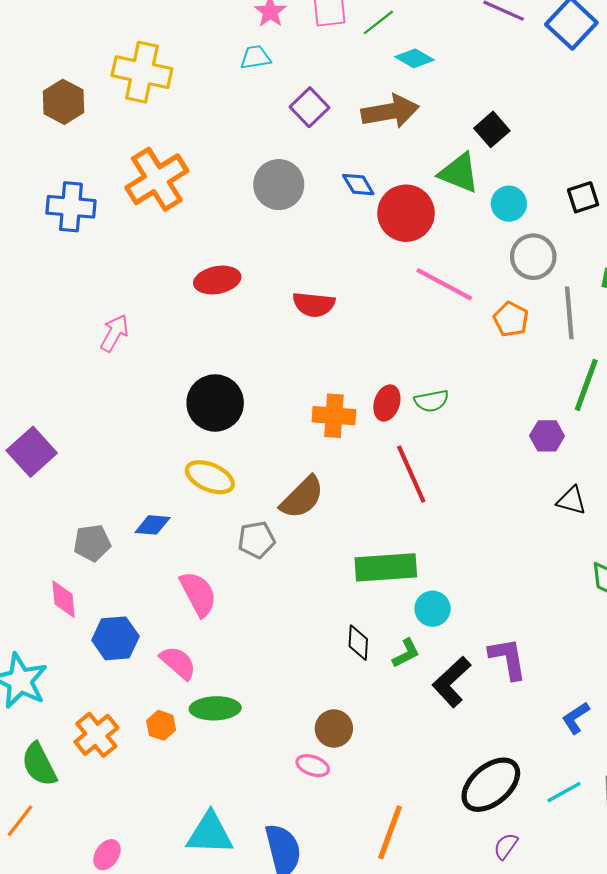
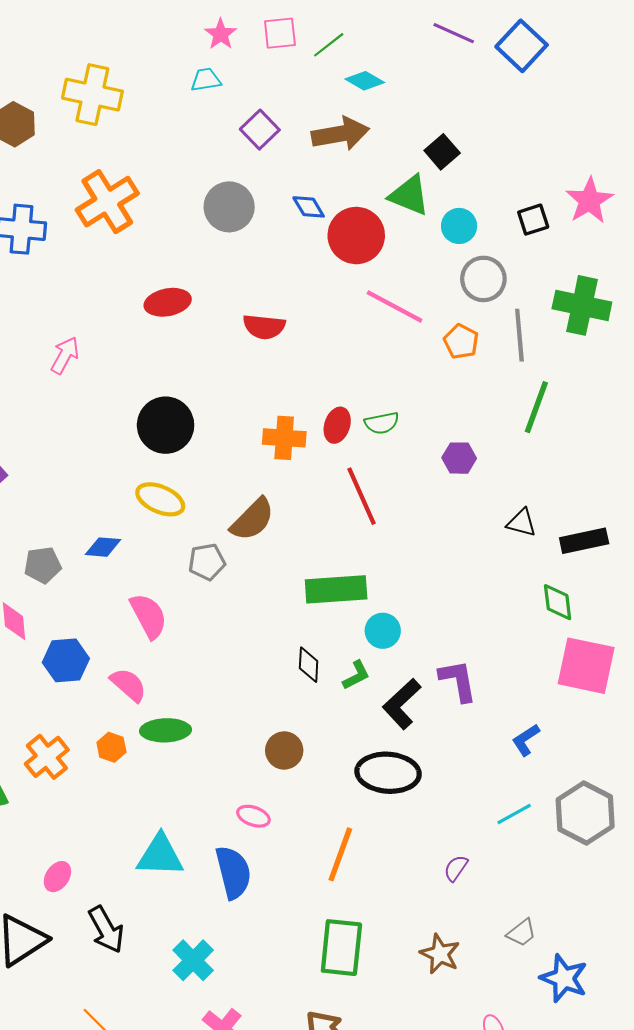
purple hexagon: (547, 436) -> (459, 458), moved
pink ellipse: (313, 766) -> (253, 816), moved
black ellipse: (491, 785) -> (388, 773), moved, turned 44

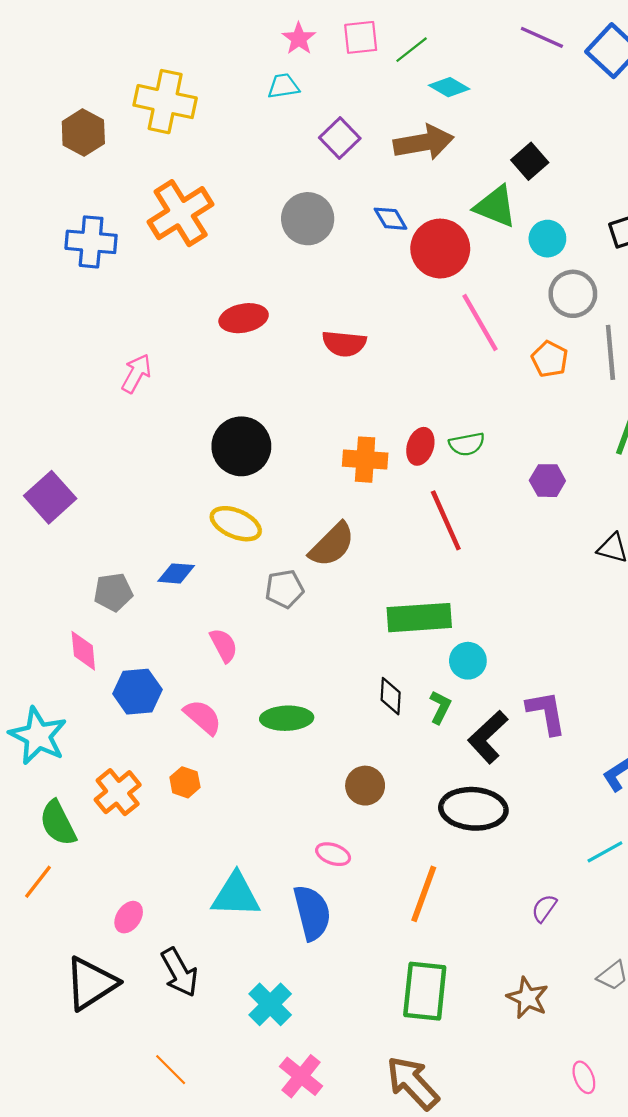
pink line: (394, 307) -> (480, 323), turned 32
pink semicircle: (149, 616) -> (224, 645), size x0.7
green L-shape: (356, 675) -> (440, 707), turned -36
green ellipse: (166, 730) -> (287, 718), moved

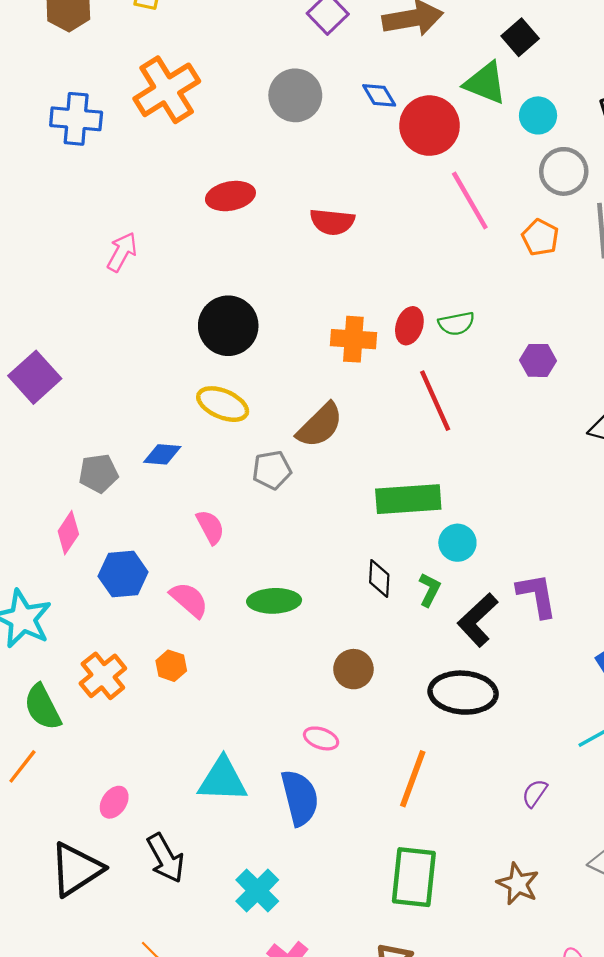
pink diamond: (83, 651) -> (68, 533), turned 39

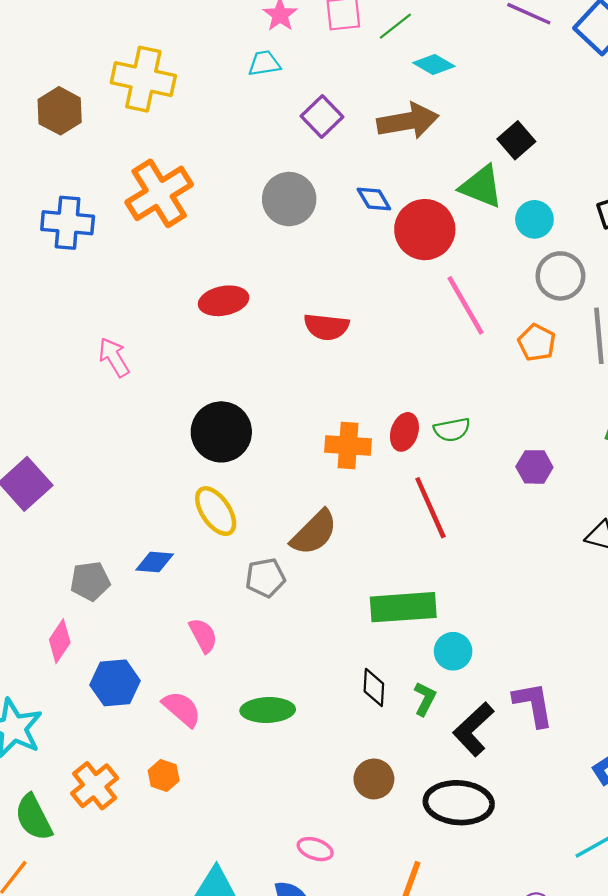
pink arrow: (122, 252) -> (114, 357), turned -60
yellow ellipse: (223, 404) -> (216, 511), turned 33
brown circle: (353, 669) -> (374, 779), moved

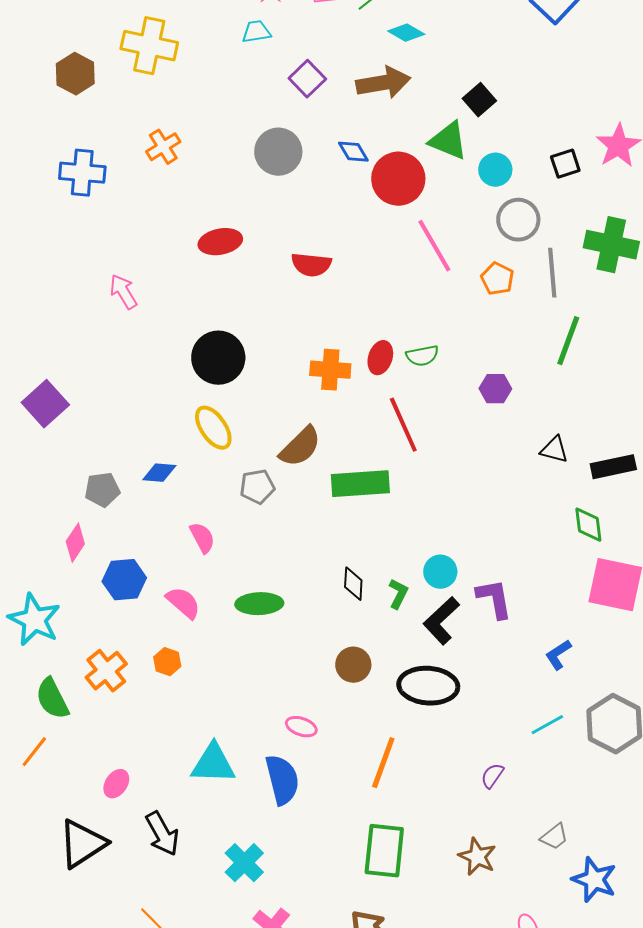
orange cross: (159, 193) -> (163, 147), size x0.6
green rectangle: (403, 607) -> (360, 484), moved
cyan circle: (453, 651) -> (440, 572), moved

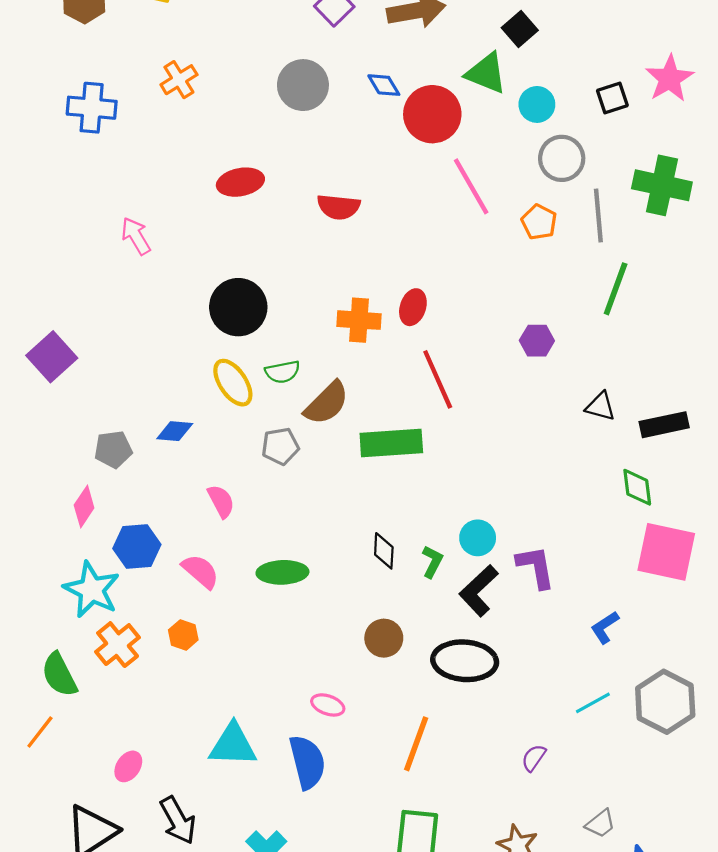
green semicircle: (422, 356) -> (282, 372), moved
cyan star: (34, 620) -> (92, 590), moved

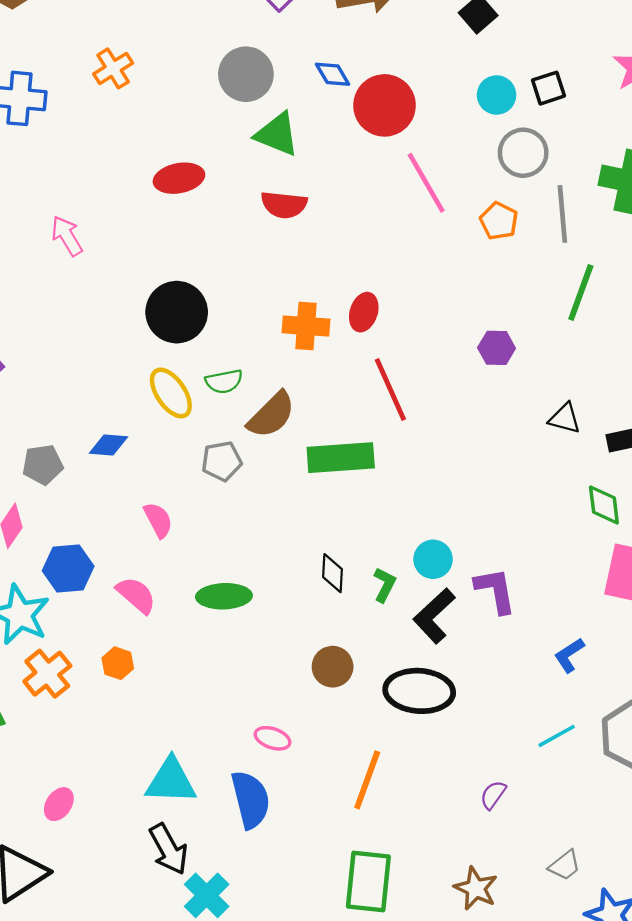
green triangle: (486, 73) -> (277, 134), moved
black square: (612, 98) -> (549, 88), moved
black arrow: (178, 820) -> (169, 849), moved

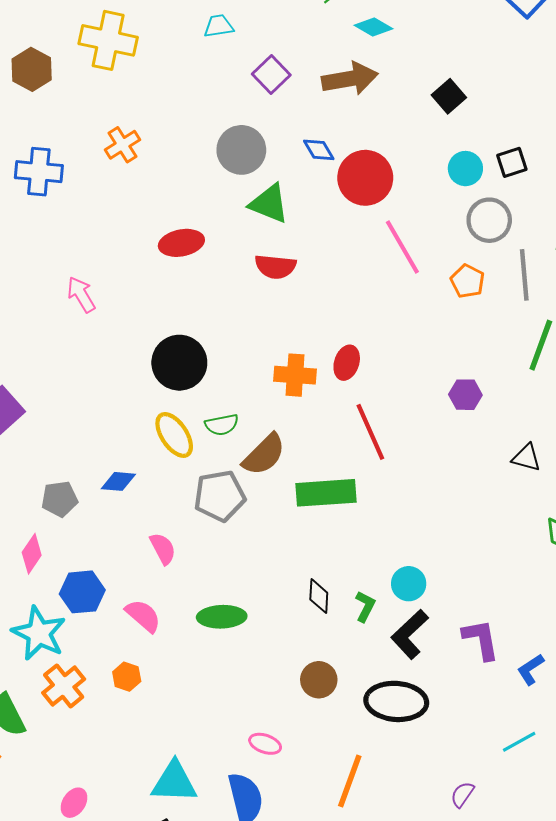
gray pentagon: (222, 461) -> (220, 496), size x1.4
purple L-shape: (495, 590) -> (481, 639), moved

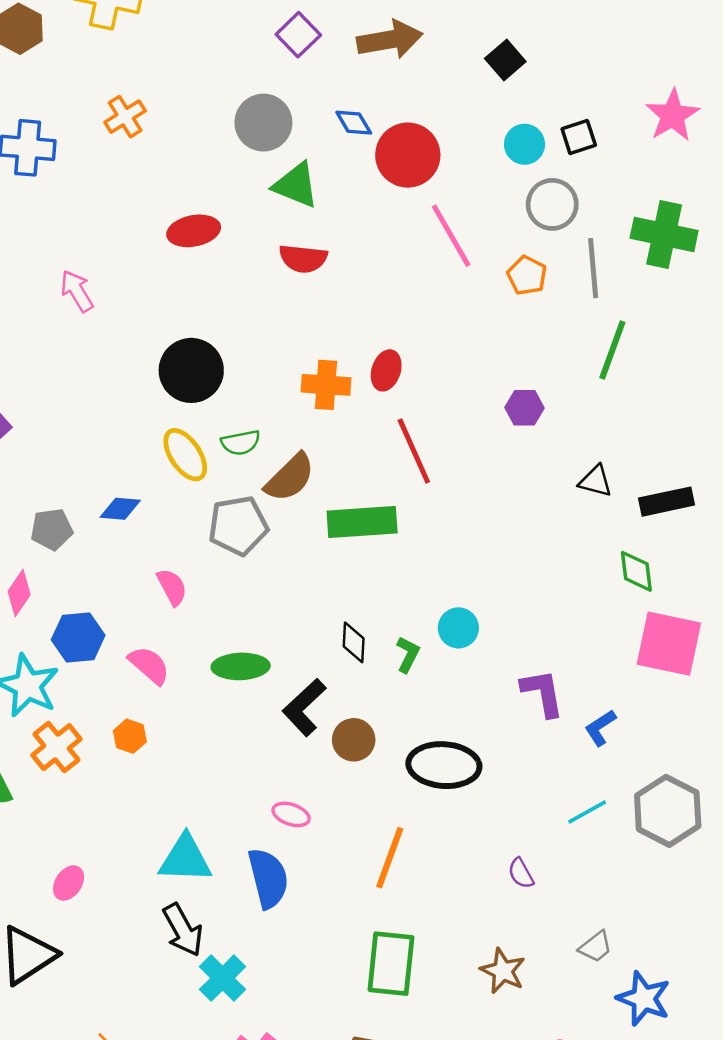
black L-shape: (410, 634) -> (304, 707), moved
purple semicircle: (462, 794) -> (521, 873), turned -64

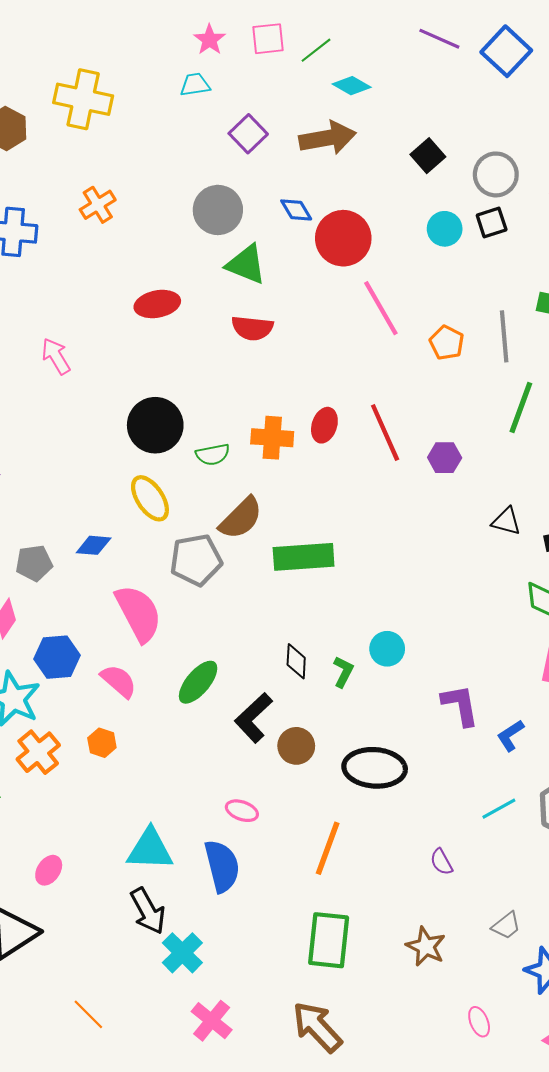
gray circle: (552, 204) -> (496, 174), moved
green semicircle: (241, 443) -> (213, 454), moved
red line: (414, 451) -> (385, 433), moved
pink semicircle: (172, 587) -> (138, 613), size x1.8
green ellipse: (241, 666) -> (198, 682), turned -48

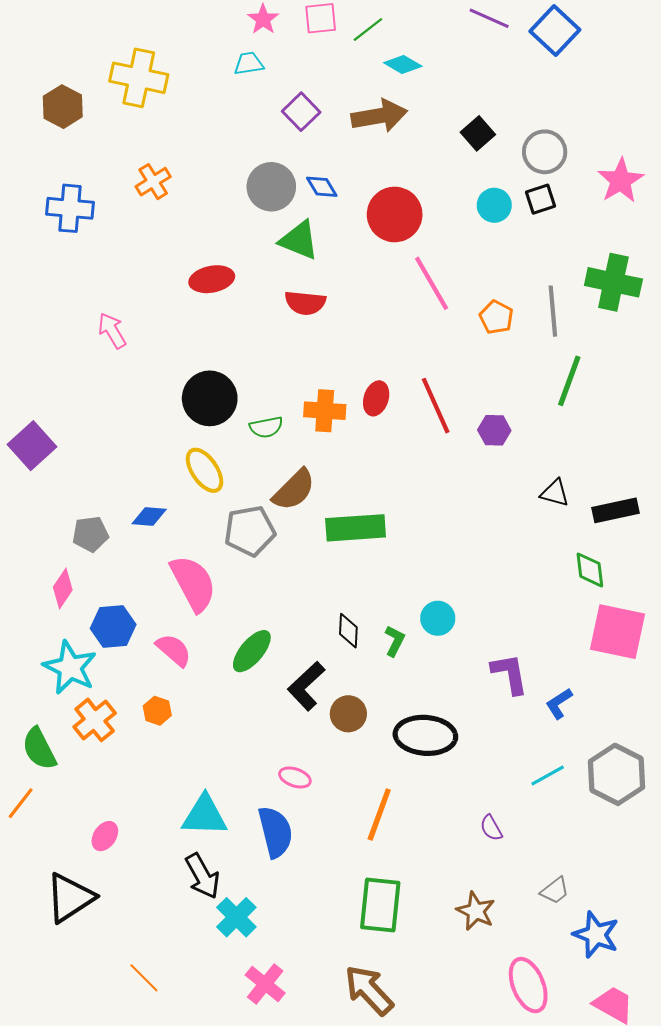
blue diamond: (296, 210) -> (322, 187), moved
pink ellipse: (479, 1022) -> (528, 985), size x1.8

